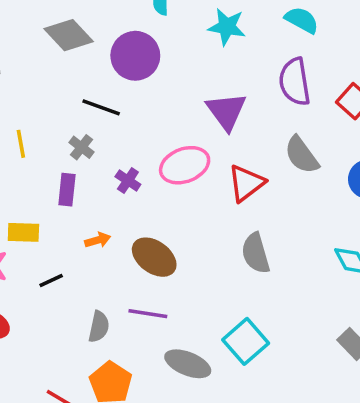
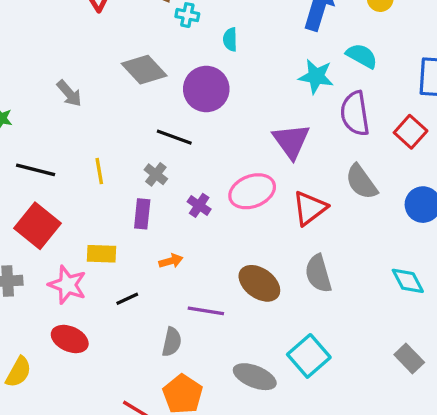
cyan star: (227, 27) -> (316, 76), moved
brown ellipse: (154, 257) -> (259, 283), moved
purple line: (148, 314) -> (206, 311), moved

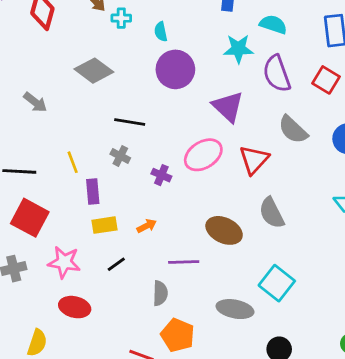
purple circle: (206, 89) -> (175, 69), moved
purple rectangle: (142, 214) -> (93, 191), moved
yellow rectangle: (102, 254) -> (104, 225), moved

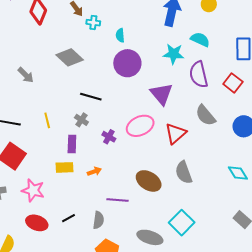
purple rectangle: (93, 191) -> (72, 144), moved
black line: (116, 264) -> (68, 218), moved

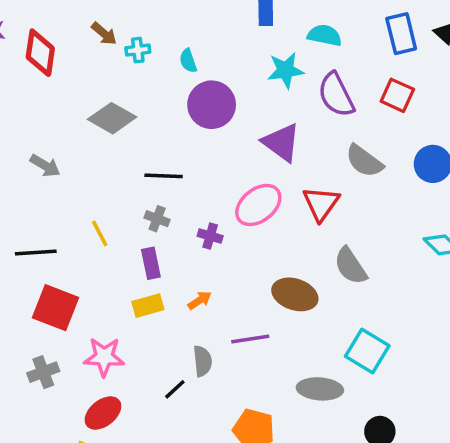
gray semicircle: (98, 220) -> (203, 361), moved
red ellipse: (37, 223) -> (103, 413), moved, turned -45

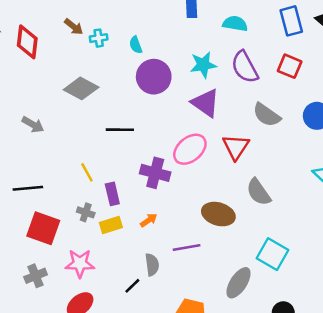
cyan star: (286, 70) -> (203, 65), moved
gray cross: (157, 219) -> (86, 212), moved
yellow line: (100, 233) -> (87, 172), moved
purple cross: (210, 236) -> (155, 173), size x1.6
gray ellipse: (320, 389) -> (239, 283), turned -60

